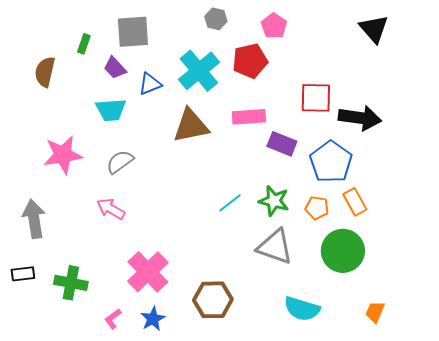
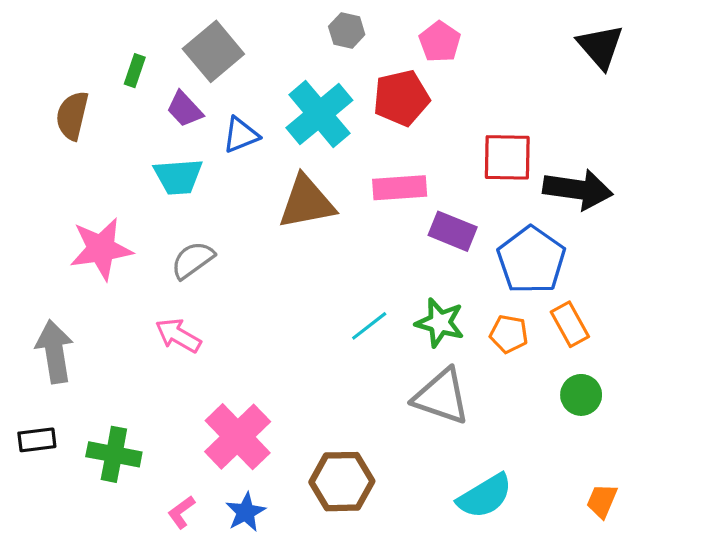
gray square: (133, 32) -> (213, 51), turned -36
green circle: (343, 251) -> (581, 395), moved, size x0.6
cyan semicircle: (302, 309) -> (485, 496), turned -48

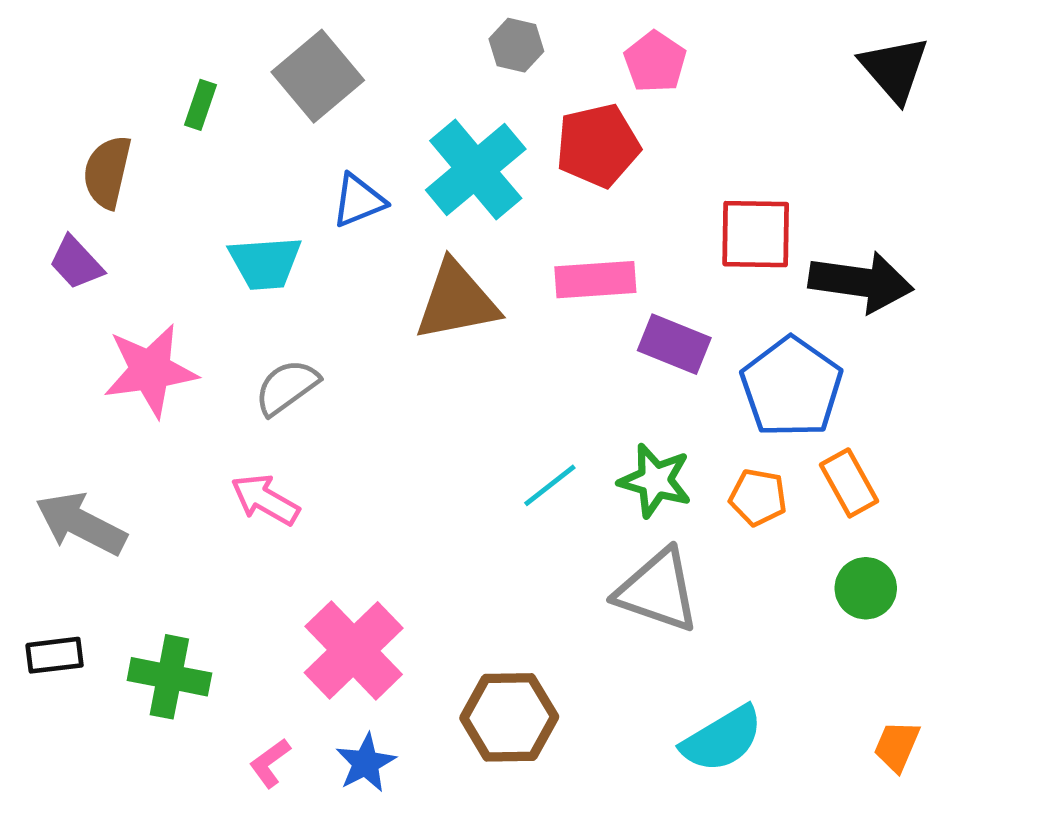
purple trapezoid: (185, 109) -> (76, 263), moved
gray arrow: (55, 352) -> (81, 524), turned -54

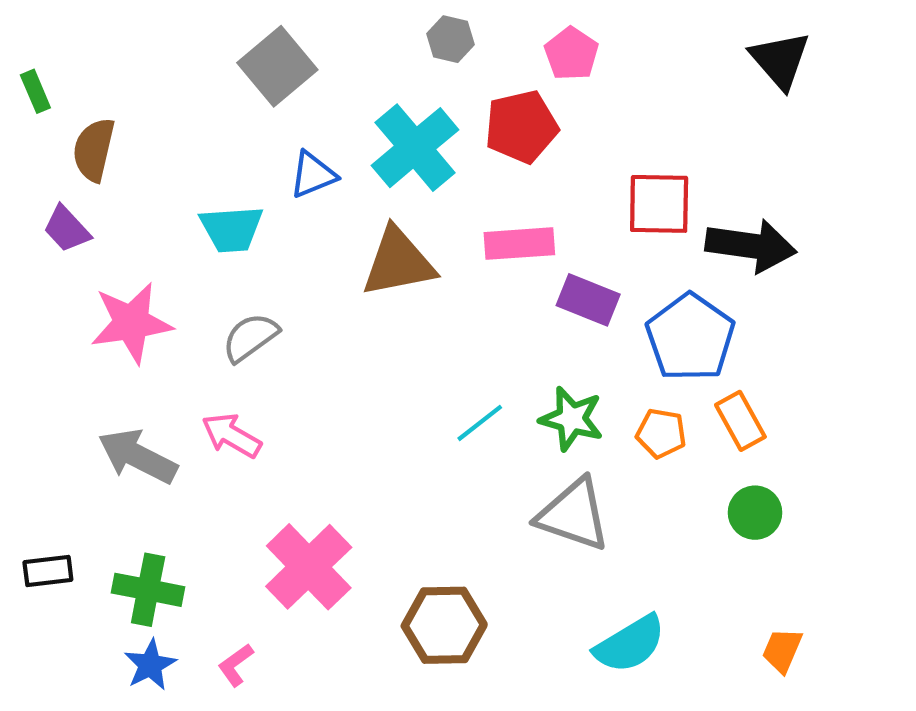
green rectangle: (201, 105) -> (35, 91), moved, turned -42
gray arrow: (81, 524) -> (138, 456), moved
blue star: (366, 763) -> (150, 665), moved

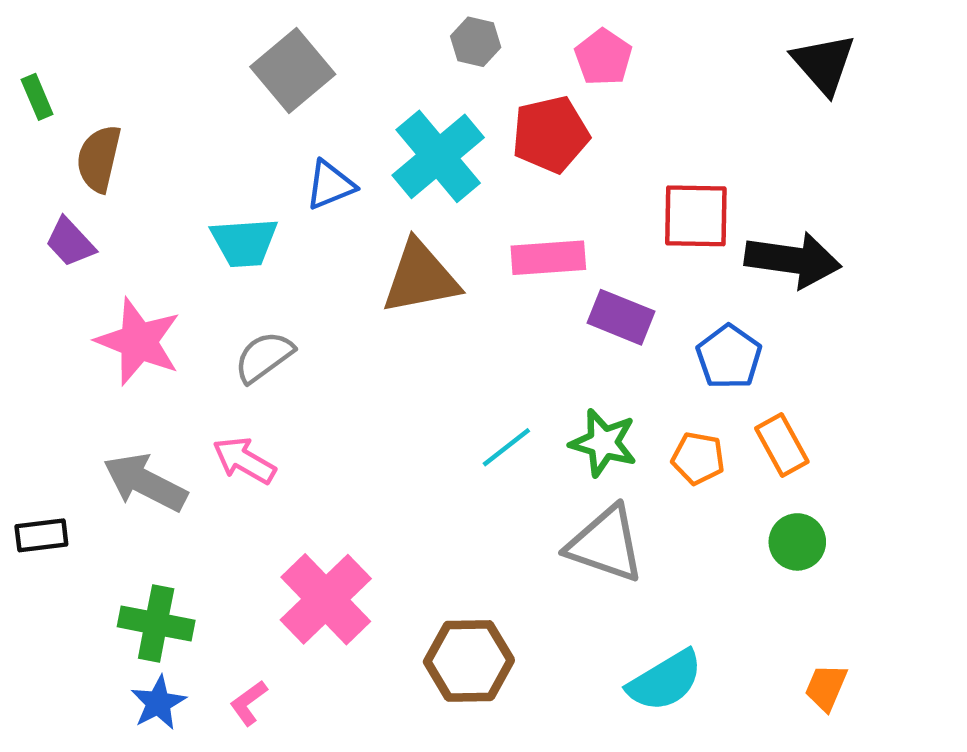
pink star: (131, 323) -> (138, 341), turned 30
blue pentagon: (690, 337) -> (729, 357), size x0.7
black rectangle: (48, 571) -> (41, 535), moved

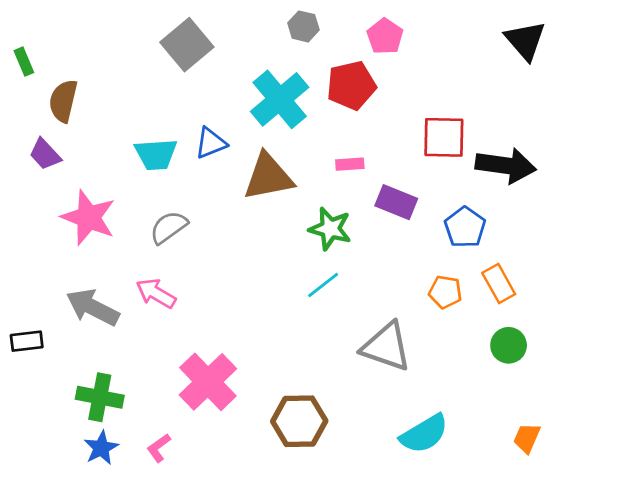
blue triangle: (330, 185) -> (211, 143), moved
pink rectangle: (548, 258) -> (350, 164), size x0.6
green star: (603, 443) -> (330, 229), moved

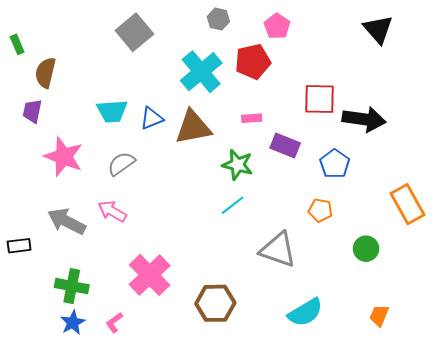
blue triangle: (211, 143) -> (152, 118), moved
purple trapezoid: (45, 154) -> (32, 111), turned 55
orange rectangle: (499, 283) -> (407, 204), moved, size x1.4

